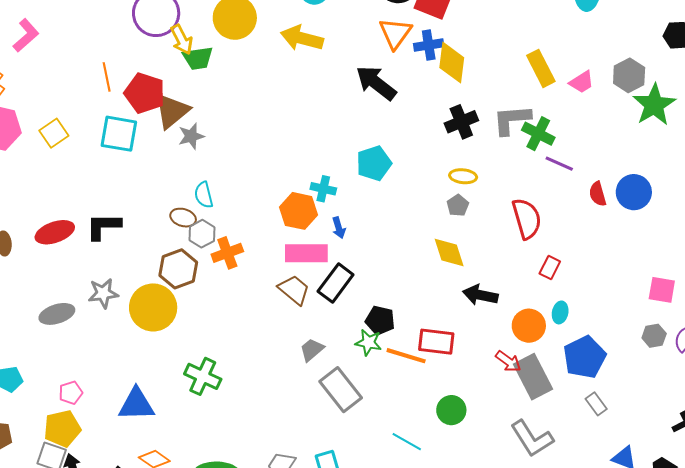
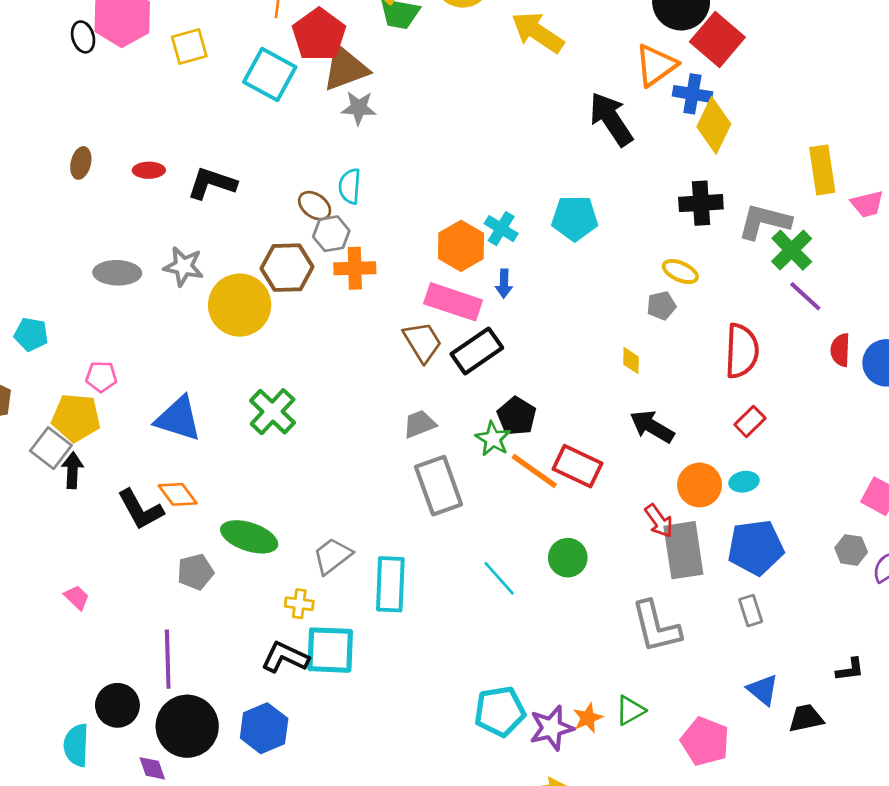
red ellipse: (55, 232) -> (149, 170), size x0.6
yellow diamond: (449, 252) -> (631, 361), size x0.6
cyan ellipse: (560, 312) -> (744, 482), turned 50

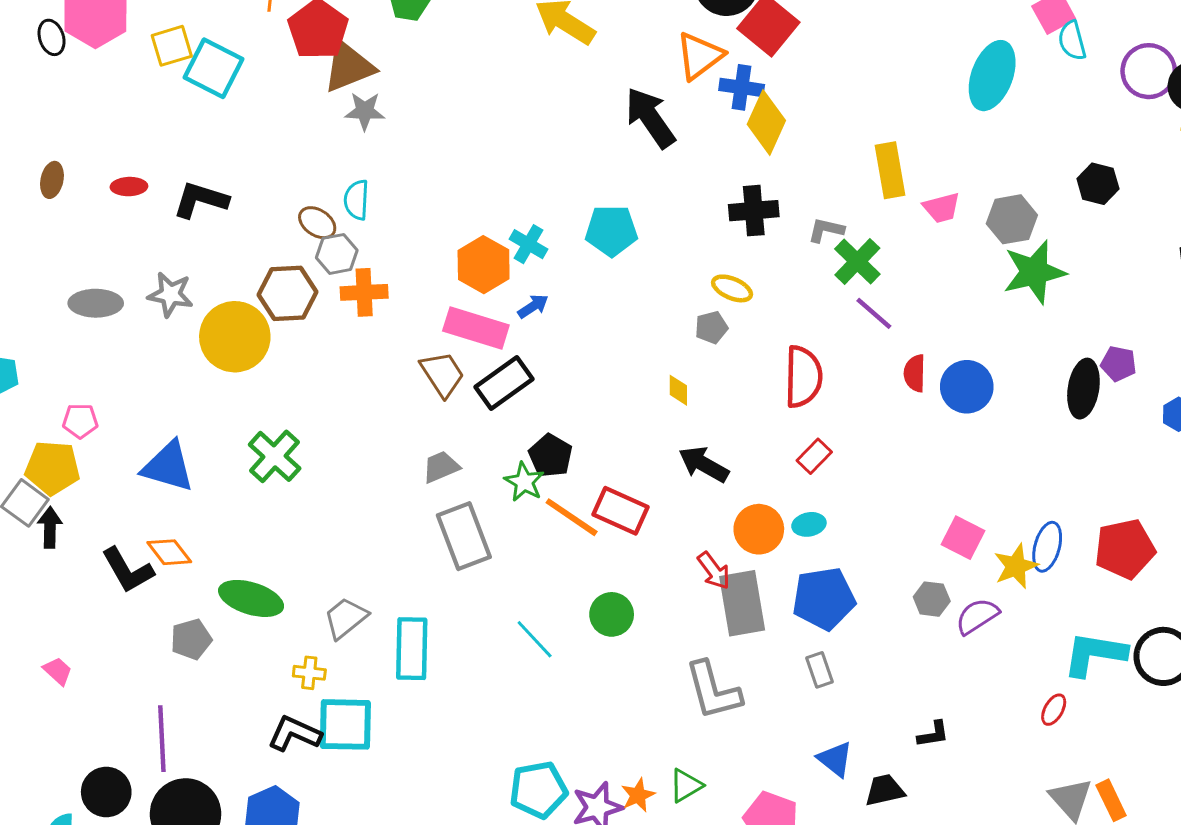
cyan square: (270, 74) -> (213, 68), moved
gray L-shape: (764, 222) -> (826, 230), size x0.6
blue arrow: (504, 284) -> (533, 306), turned -124

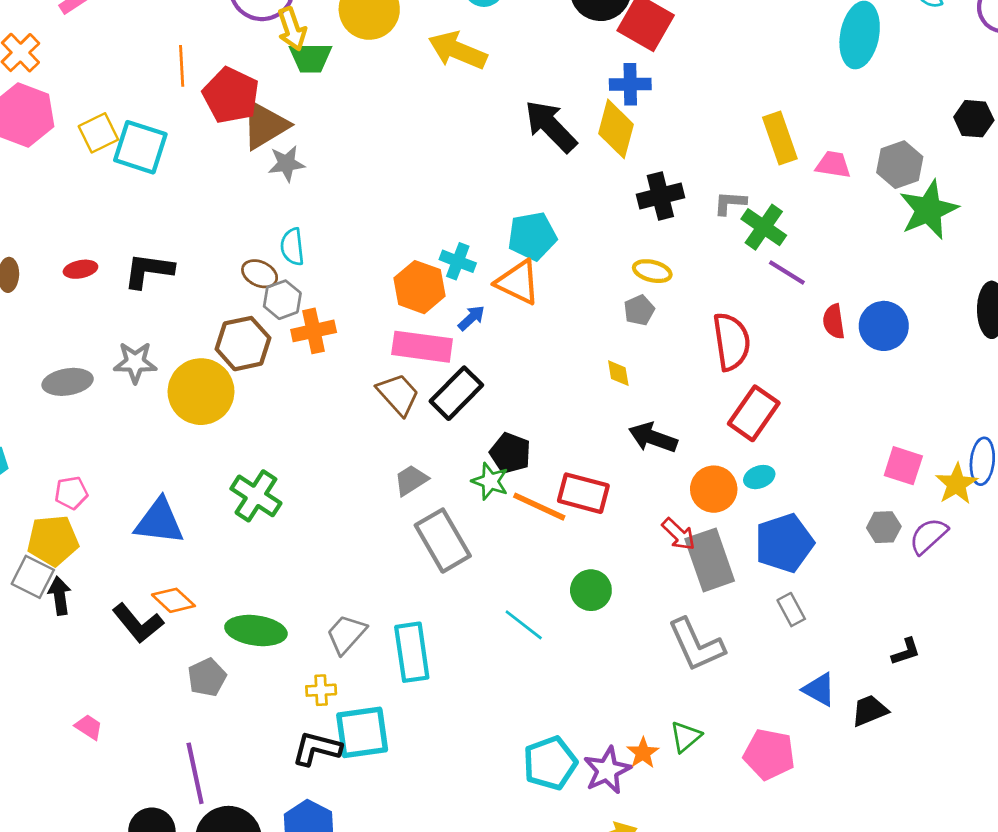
orange triangle: (700, 56) -> (518, 282), moved, turned -48
yellow diamond: (766, 122) -> (616, 129), moved
pink trapezoid: (942, 208) -> (833, 165), turned -147
red rectangle: (814, 456) -> (754, 413), size x1.6

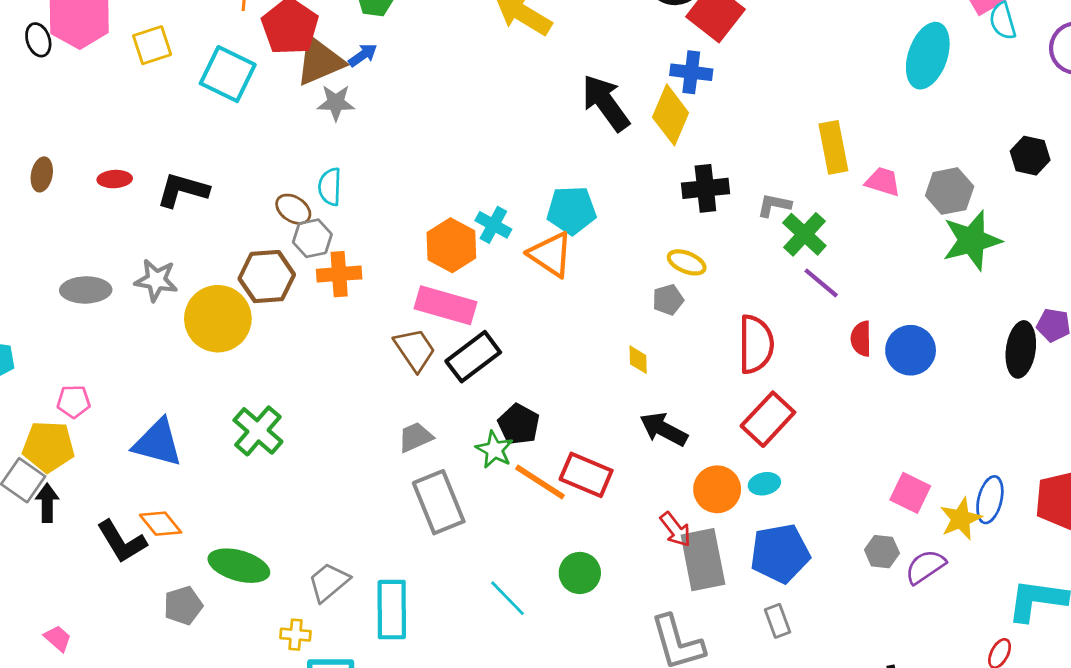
cyan square: (140, 147) -> (228, 74), moved
blue arrow: (471, 318) -> (363, 55), moved

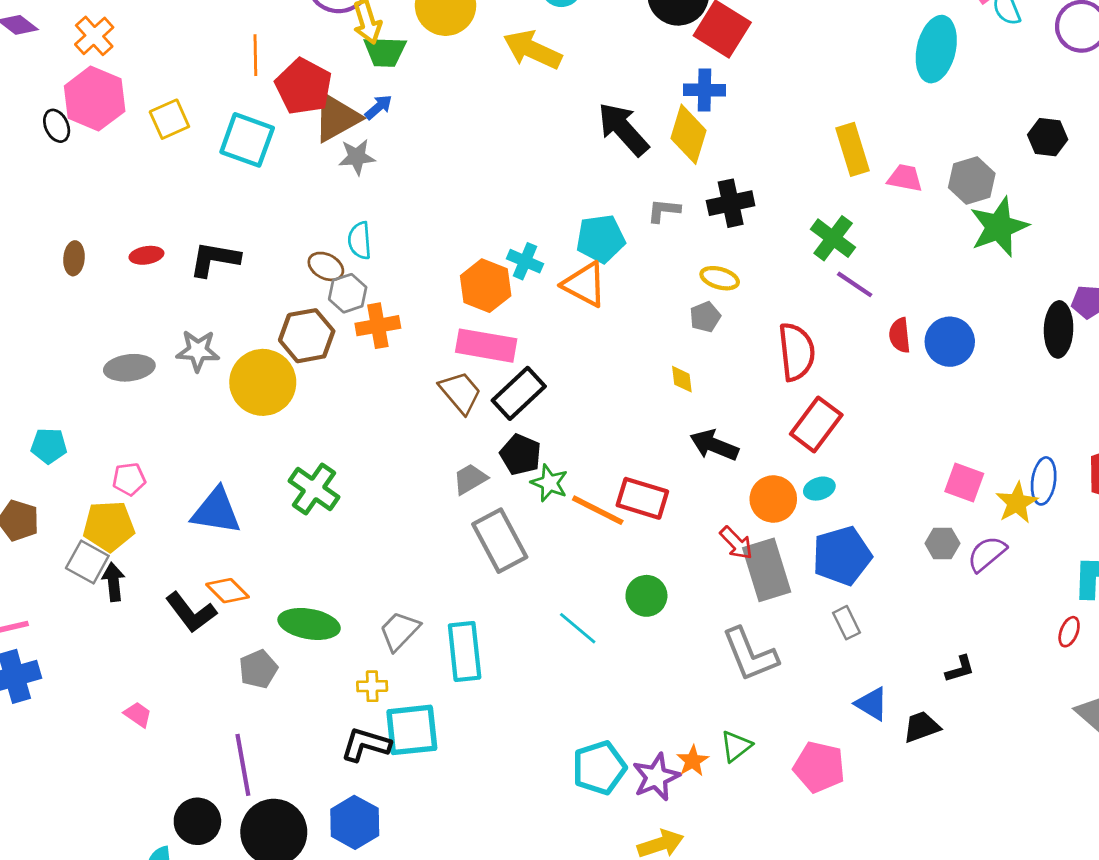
gray L-shape: (774, 205) -> (664, 210), moved
black pentagon: (519, 424) -> (521, 455), moved

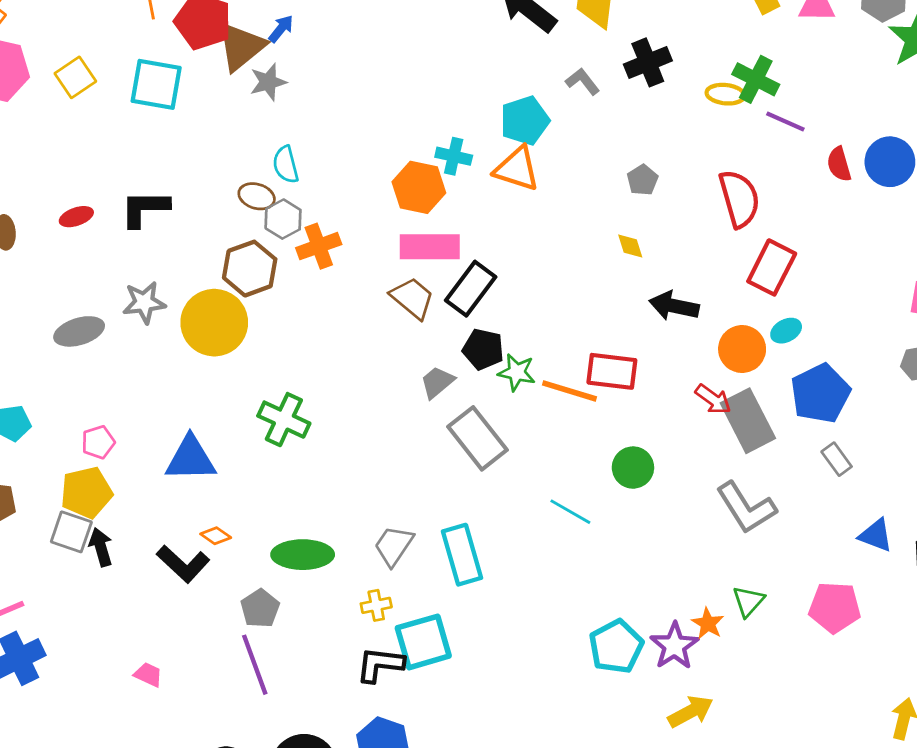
gray L-shape: (664, 210) -> (583, 81), turned 56
yellow ellipse: (720, 278) -> (725, 94), moved
orange diamond: (227, 591) -> (216, 536), size x0.7
purple line: (243, 765) -> (255, 665), moved

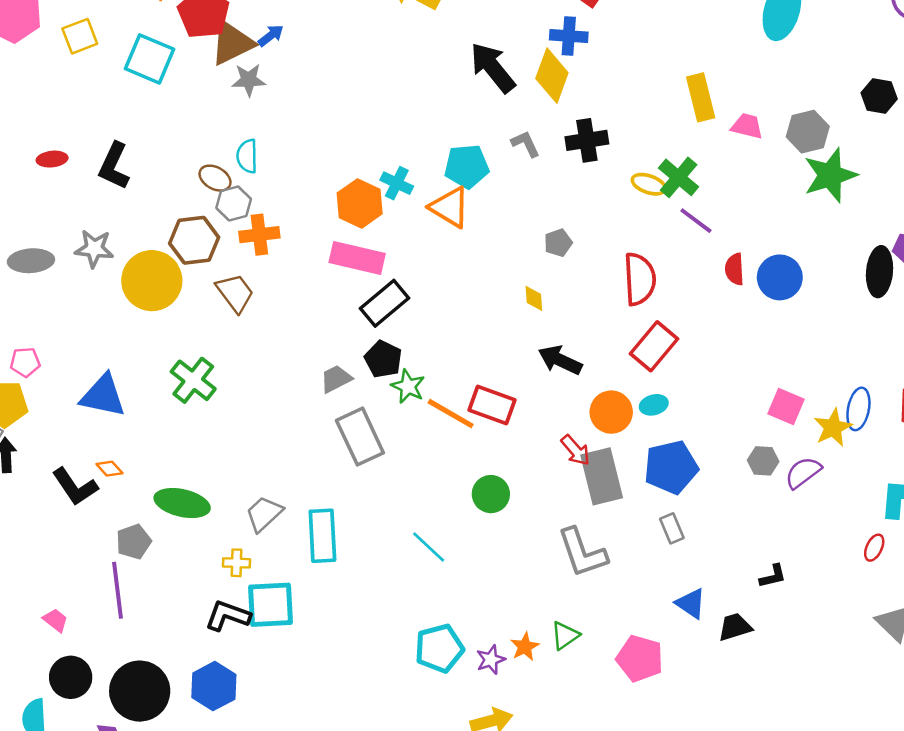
black L-shape: (145, 209) -> (114, 166), turned -78
brown trapezoid: (412, 298) -> (235, 293), moved
cyan line: (570, 512) -> (429, 547), moved
purple star: (674, 646) -> (491, 660), size x0.7
pink trapezoid: (148, 675) -> (55, 620), moved

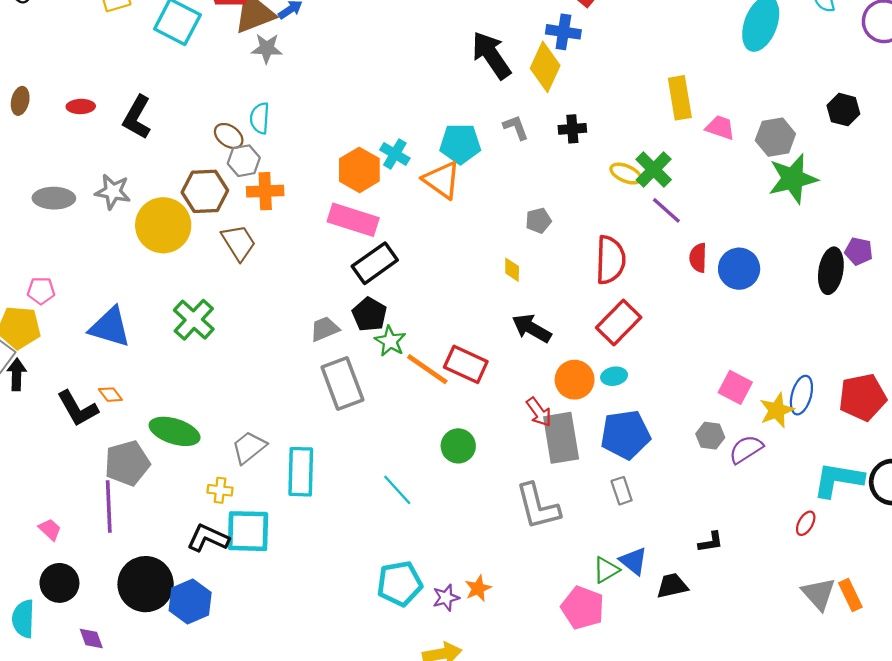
black cross: (587, 140) -> (572, 129), size x0.7
gray pentagon: (134, 542) -> (127, 463), size x1.4
green triangle: (565, 635) -> (606, 570), moved
black circle: (140, 691) -> (146, 584), moved

